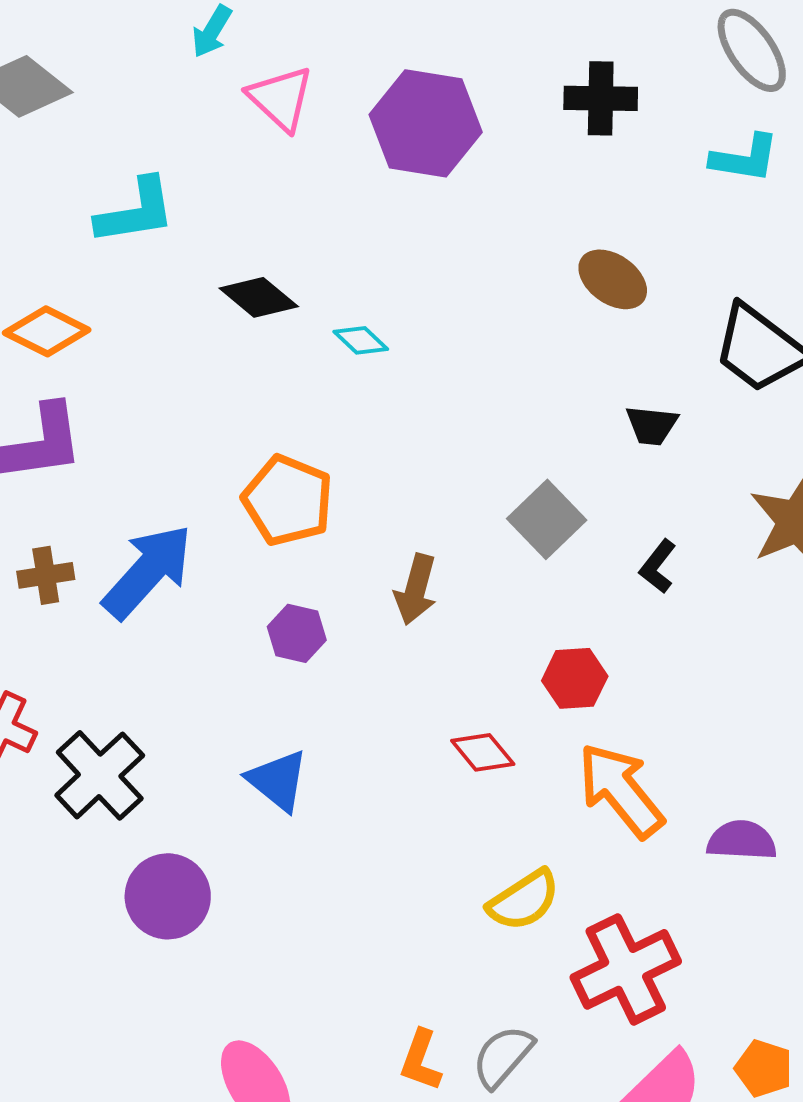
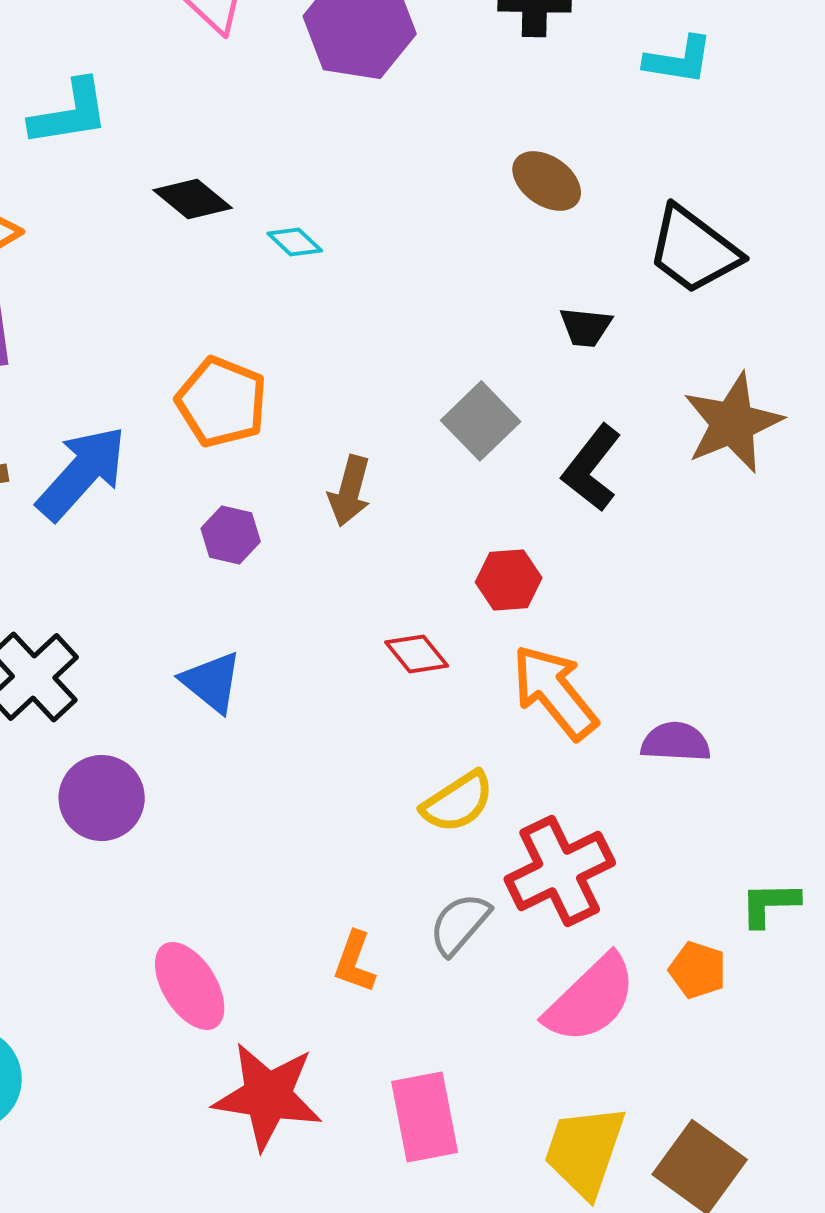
black L-shape: (658, 566) -> (592, 468), size x1.6
gray semicircle: (503, 1056) -> (460, 924), moved

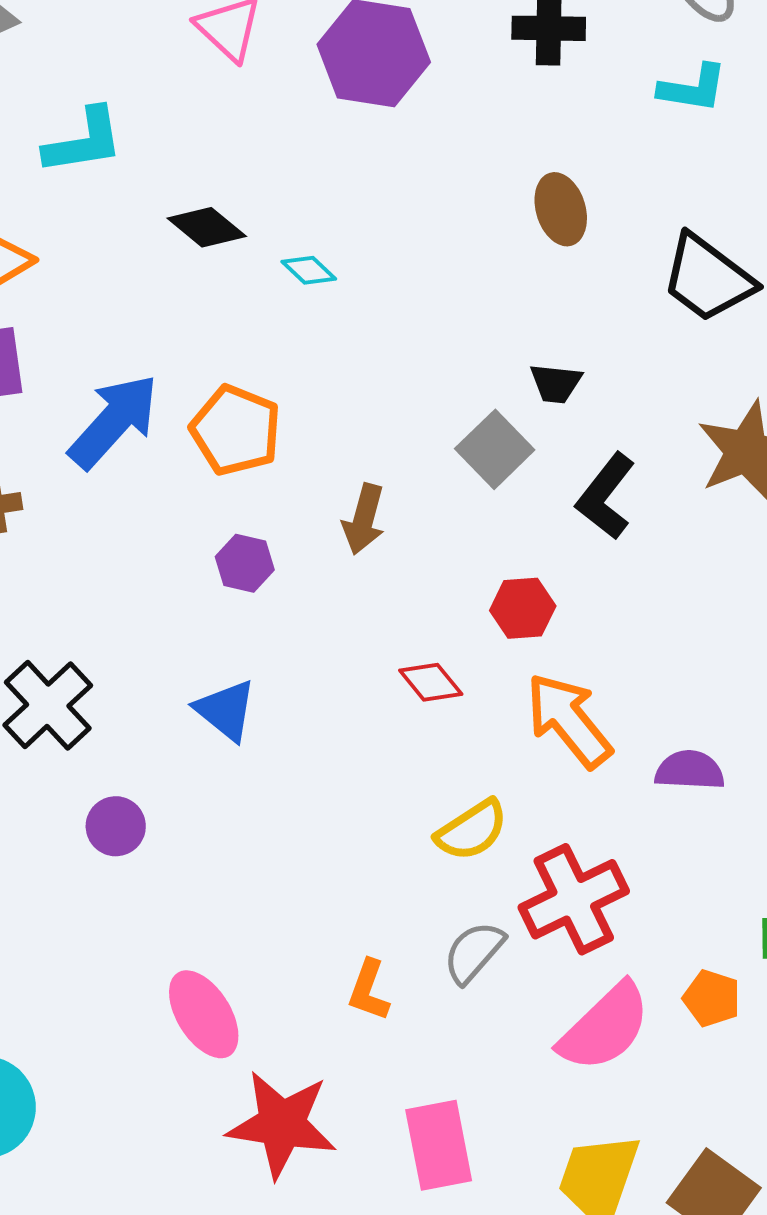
brown ellipse: (547, 181) -> (561, 209), turned 38
black trapezoid: (586, 327) -> (556, 383), moved
blue arrow: (82, 473) -> (114, 421), moved
purple circle: (102, 798) -> (116, 826), size x0.7

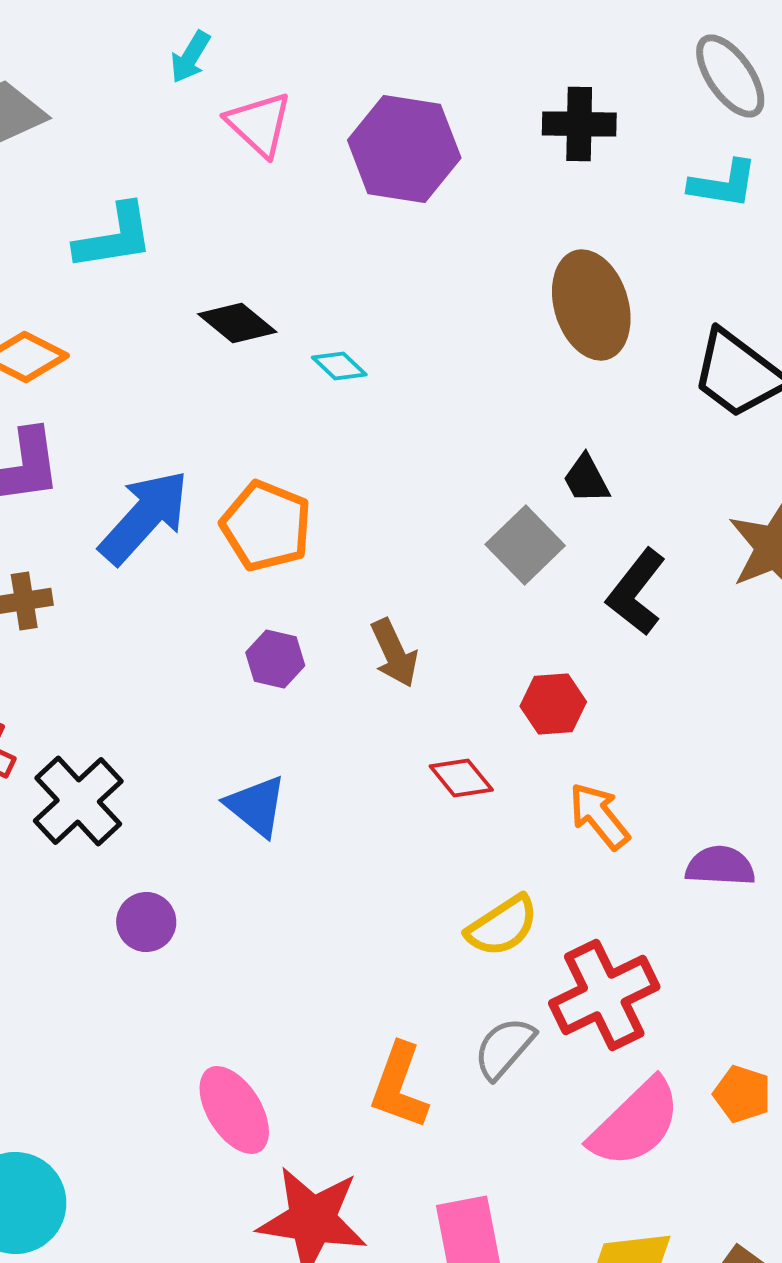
brown ellipse: (561, 209) -> (591, 305), size x1.5
black trapezoid: (556, 383) -> (586, 479), turned 56
brown arrow: (364, 519) -> (394, 653), moved, turned -40
orange arrow: (569, 720) -> (599, 816), size x0.7
orange L-shape: (369, 990) -> (399, 1086), size x1.4

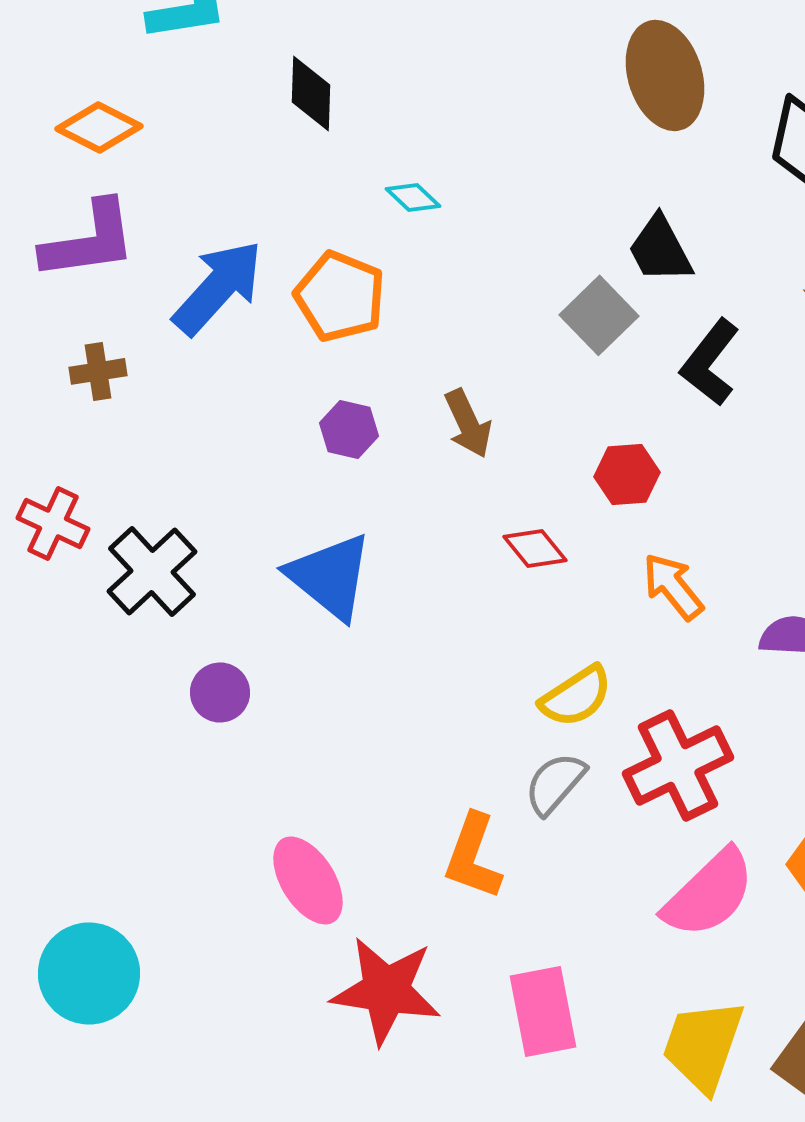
black diamond: (237, 323) -> (311, 93), turned 52
cyan diamond: (339, 366) -> (413, 197), moved
black trapezoid: (586, 479) -> (660, 249), size x1.4
blue triangle: (256, 806) -> (330, 576), size x1.4
gray semicircle: (504, 1048) -> (555, 783), moved

